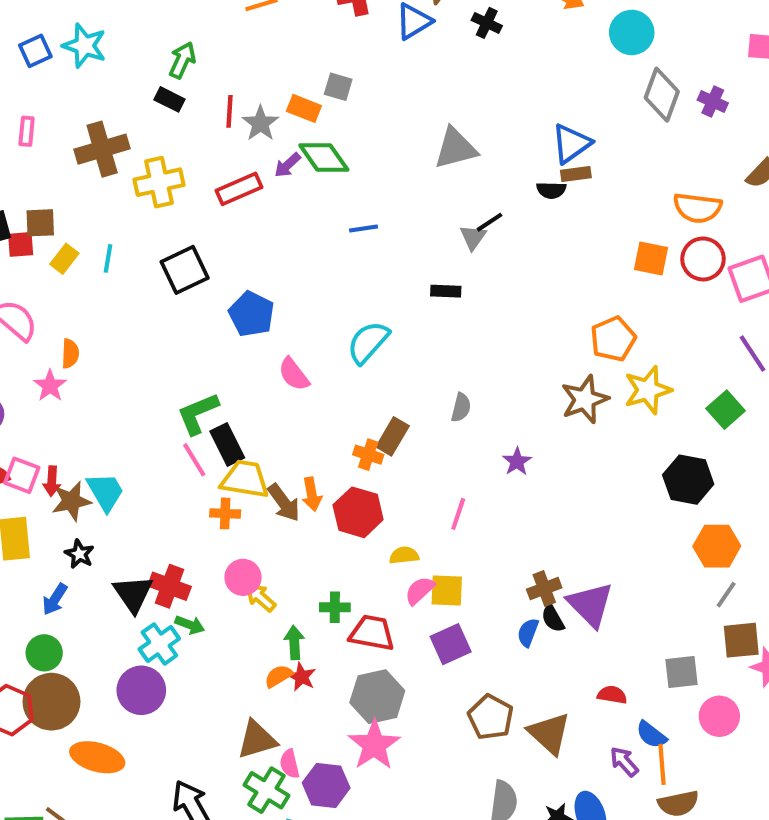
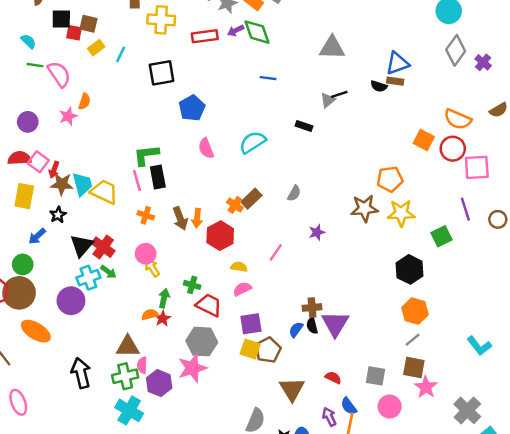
yellow trapezoid: (245, 479) -> (104, 192), moved
yellow square: (447, 591) -> (250, 349), moved
brown pentagon: (491, 717) -> (268, 350), moved
green cross: (266, 790) -> (125, 376), turned 30

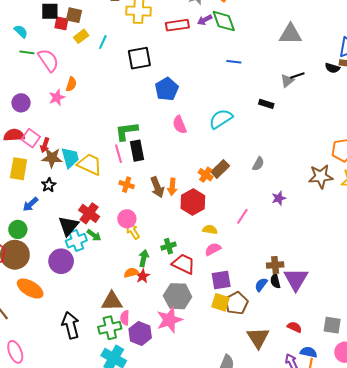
black triangle: (82, 246) -> (68, 226), moved
green cross: (192, 285) -> (168, 246), turned -32
blue semicircle: (349, 406) -> (309, 352), turned 140

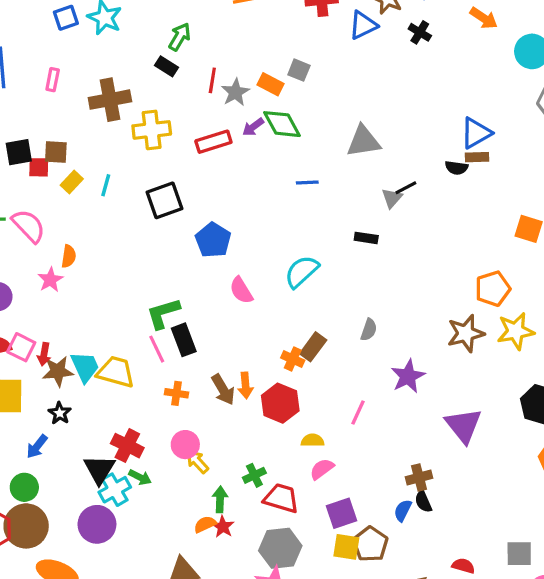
gray triangle: (290, 34) -> (363, 141), moved
purple star: (279, 198) -> (408, 376), size x1.5
purple triangle: (296, 279) -> (463, 425), moved

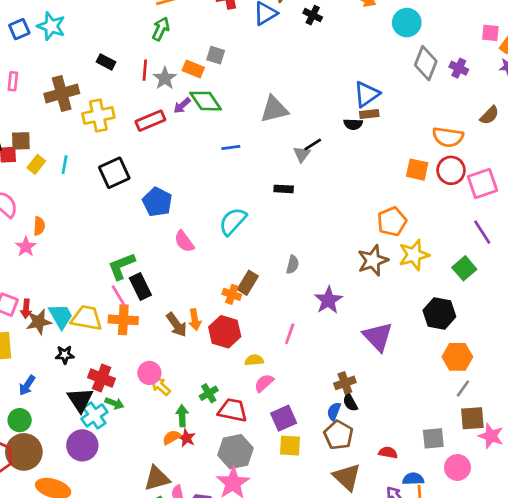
green arrow: (180, 37) -> (161, 29), moved
orange cross: (176, 393) -> (123, 320), moved, size x1.5
black star: (60, 413) -> (65, 355), moved, turned -30
brown pentagon: (370, 544) -> (338, 435), moved

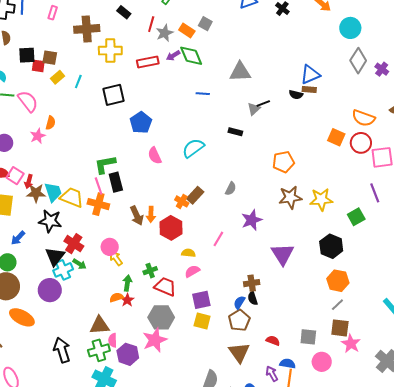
orange pentagon: (392, 221) -> (284, 162), moved
black star: (65, 355) -> (50, 221), size x1.6

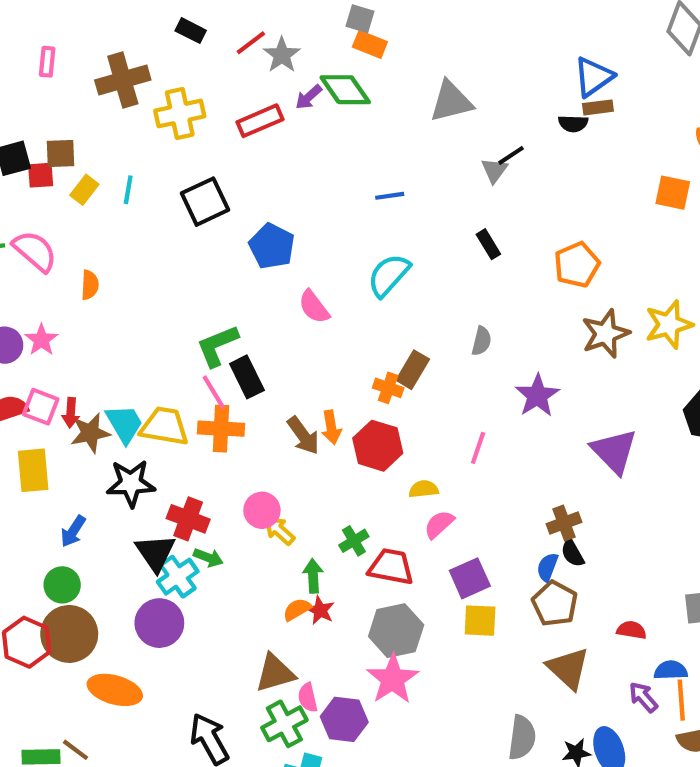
red line: (151, 24) -> (251, 43), turned 49
orange rectangle: (187, 30) -> (370, 44), moved
blue line: (203, 94) -> (390, 196), moved
black rectangle: (235, 132) -> (488, 244), moved, turned 56
pink star: (38, 136) -> (41, 340), moved

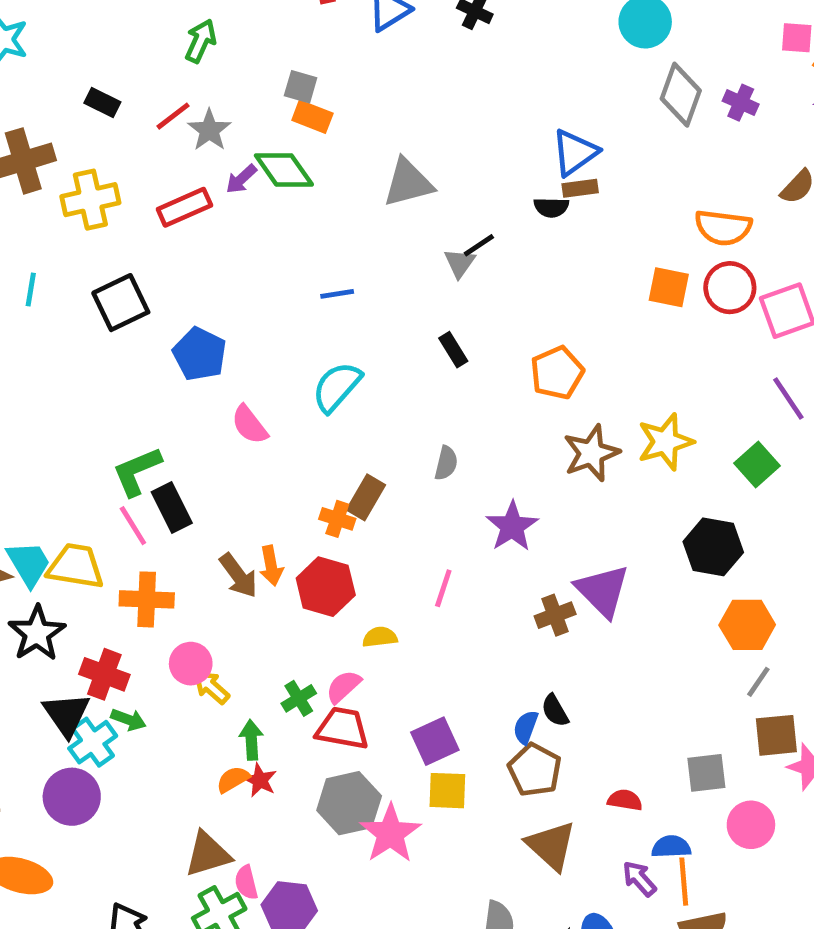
orange cross: (221, 429) -> (147, 599), moved
black star: (131, 483) -> (37, 633), turned -30
brown cross: (564, 523) -> (555, 615), moved
pink semicircle: (439, 524) -> (343, 687), moved
pink star: (393, 679) -> (390, 834), moved

